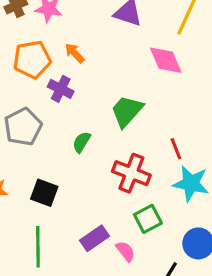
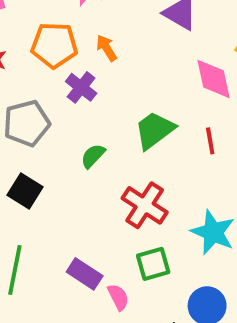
red line: (176, 149) -> (210, 141), moved
black square: (44, 193) -> (25, 191), moved
purple rectangle: (95, 238) -> (85, 274), turned 56

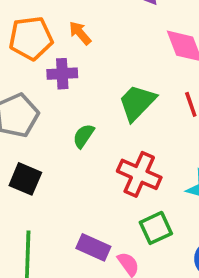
purple cross: (81, 87) -> (62, 74), turned -32

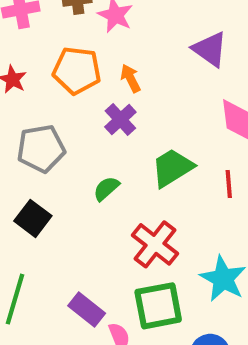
purple cross: (62, 74) -> (120, 119), moved, turned 36
green square: (156, 228) -> (158, 306), size x1.4

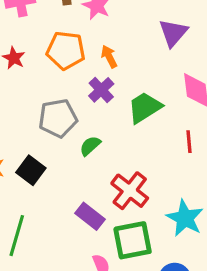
purple triangle: (210, 49) -> (173, 33), turned 36
gray pentagon: (41, 149) -> (58, 118), moved
green trapezoid: (172, 168) -> (145, 107), moved
purple rectangle: (87, 310) -> (90, 216), moved

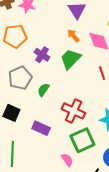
orange arrow: (109, 57) -> (73, 36), moved
purple rectangle: (90, 216) -> (41, 128), moved

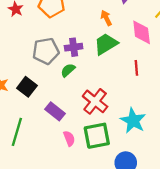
orange arrow: (73, 36) -> (106, 18), moved
purple cross: (42, 55) -> (74, 47), moved, turned 35
pink semicircle: (67, 160) -> (69, 138), moved

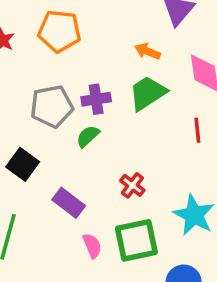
orange arrow: (106, 18) -> (148, 51), turned -40
red cross: (95, 101) -> (132, 185), size x0.6

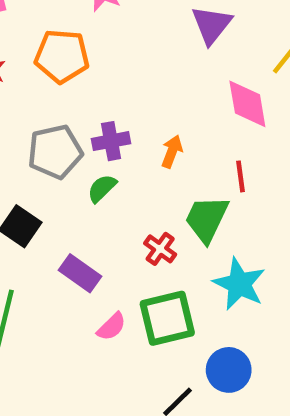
orange arrow: (148, 51) -> (172, 152), moved, turned 90
green trapezoid: (148, 93) -> (207, 219), moved, turned -30
pink semicircle: (92, 246) -> (111, 327), turned 70

